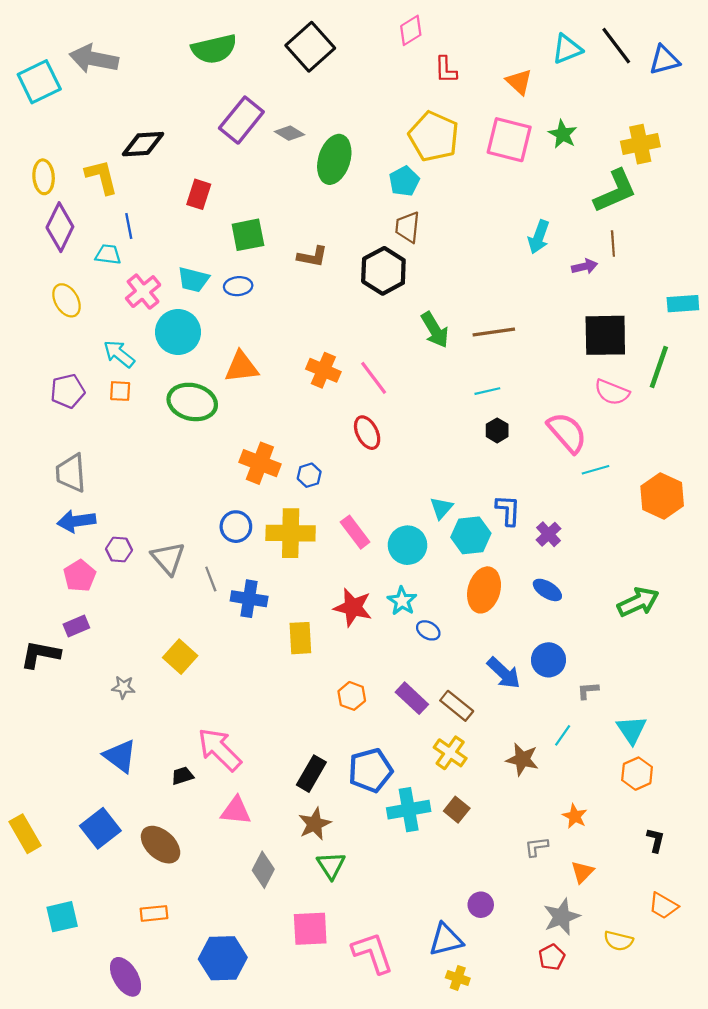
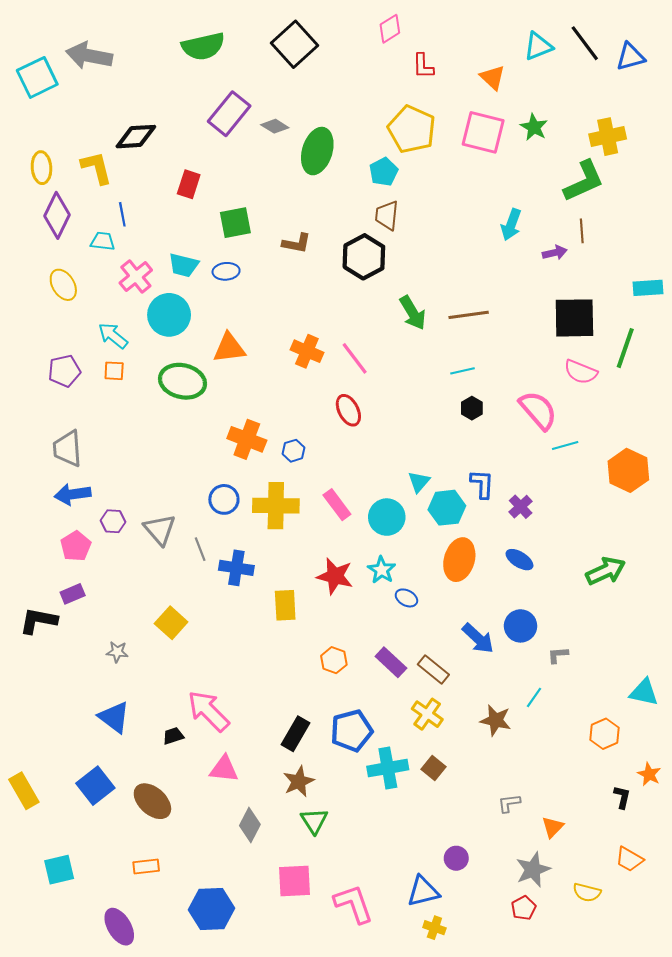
cyan triangle: (632, 730) -> (644, 692), moved, turned -44
orange star: (575, 816) -> (649, 774), moved

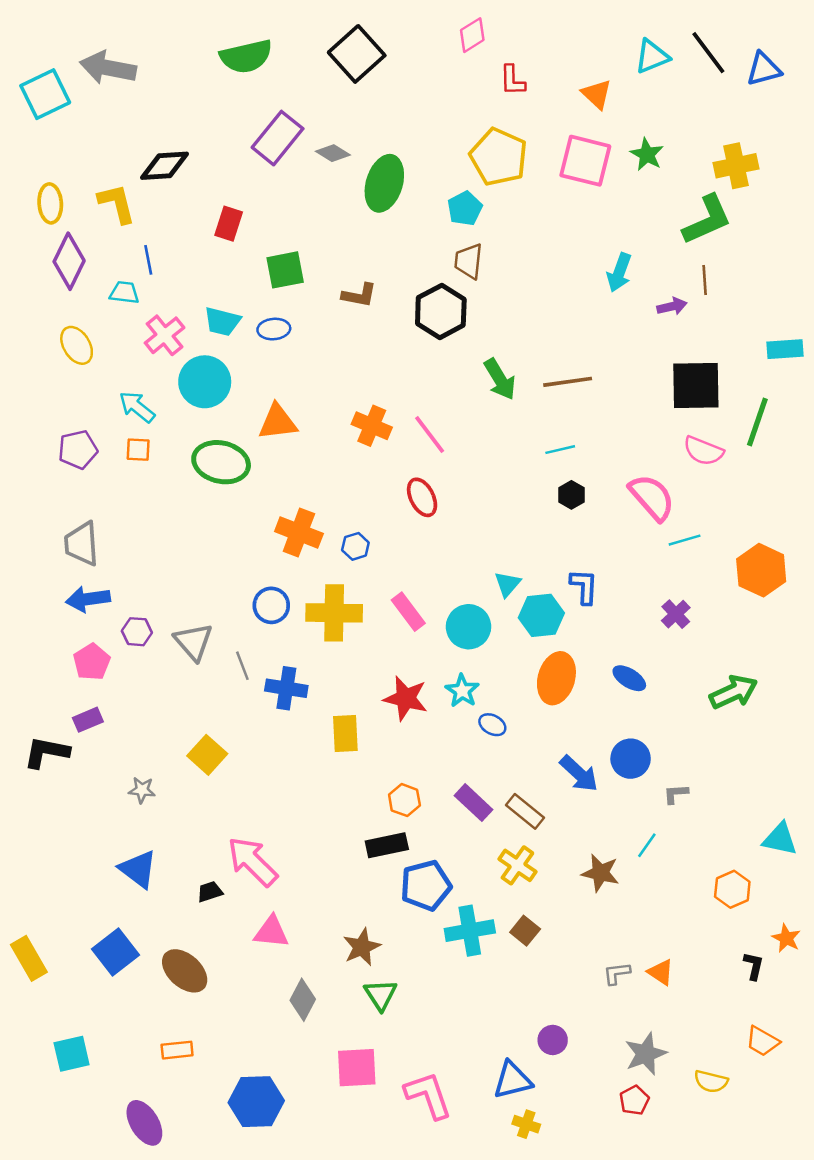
purple cross: (521, 507) -> (676, 614), moved
black rectangle: (296, 734) -> (387, 845), moved, turned 48
orange triangle: (553, 827) -> (661, 972), moved, turned -40

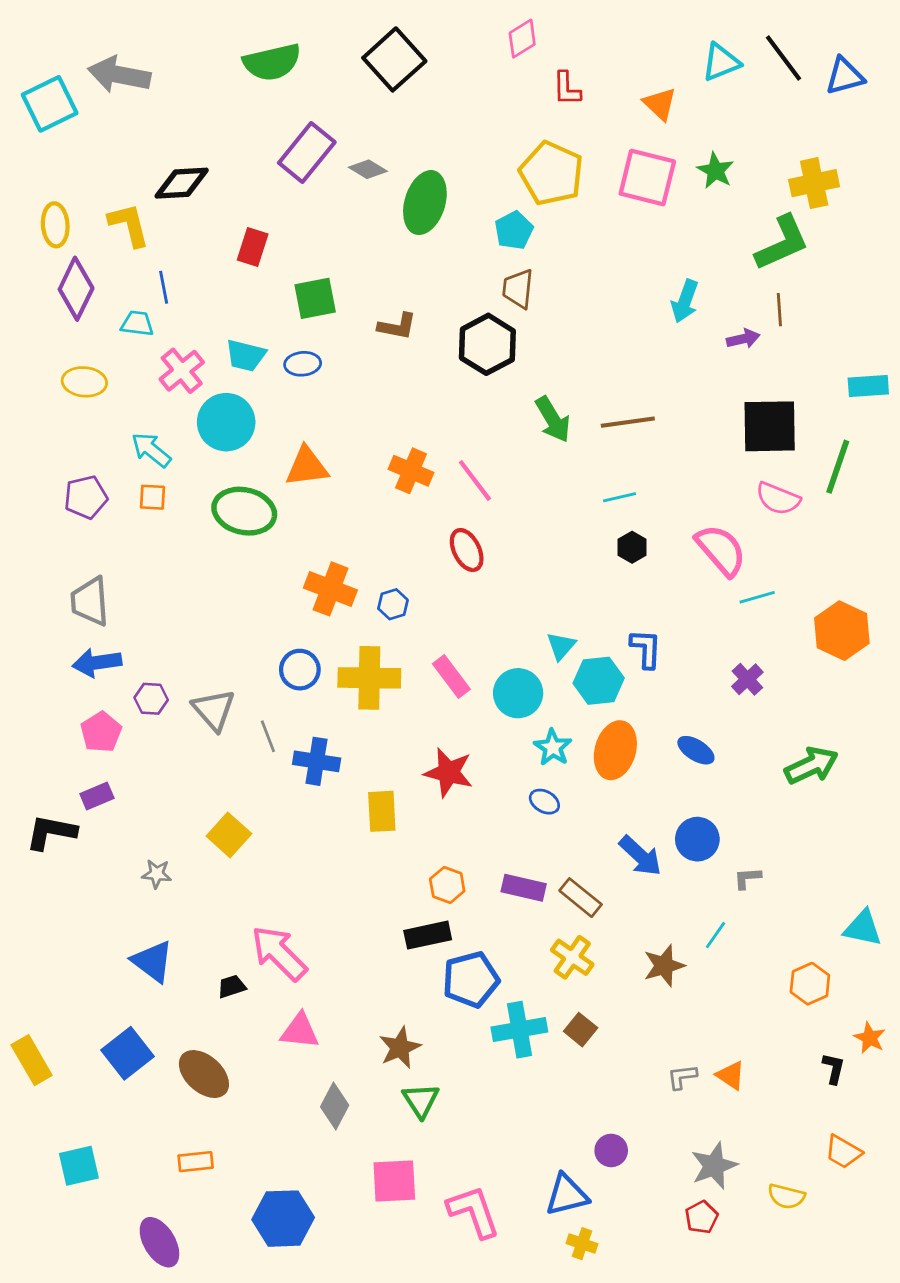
yellow ellipse: (77, 345) -> (84, 382), turned -54
cyan star: (462, 691) -> (553, 747), moved
purple rectangle: (474, 803) -> (524, 888), turned -30
brown star: (600, 873) -> (664, 966), turned -30

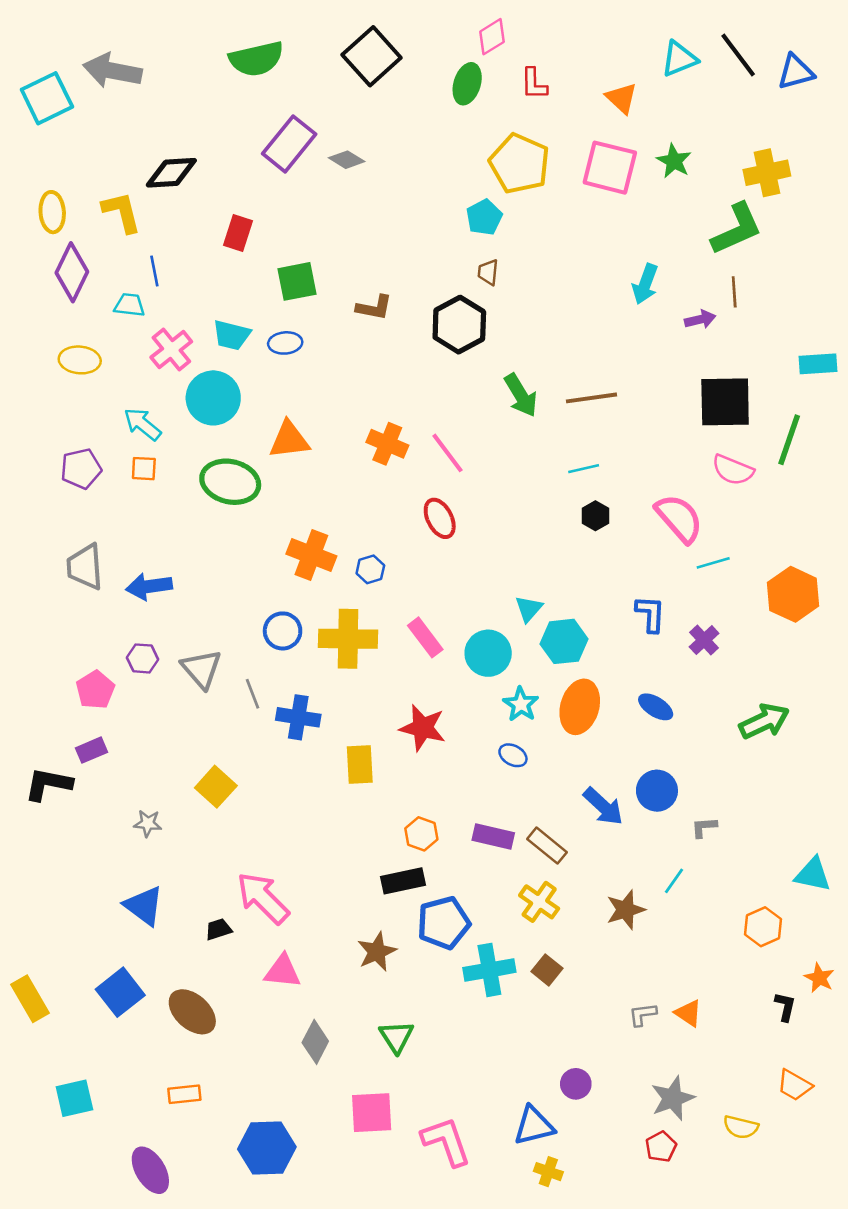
green ellipse: (425, 203) -> (467, 84), moved, size x0.7
brown trapezoid: (518, 289) -> (488, 272), size x0.7
blue L-shape: (646, 649) -> (650, 614), moved
blue arrow: (97, 663) -> (149, 586), moved
brown star: (400, 1048) -> (377, 952), moved

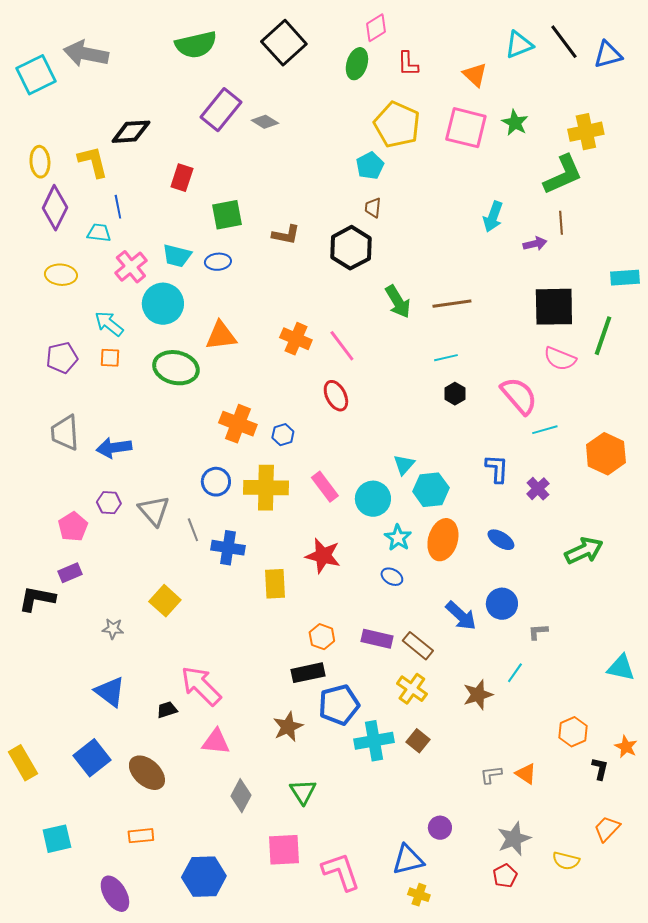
orange hexagon: (763, 927) -> (573, 732), moved
orange trapezoid: (794, 1085) -> (607, 829), turned 104

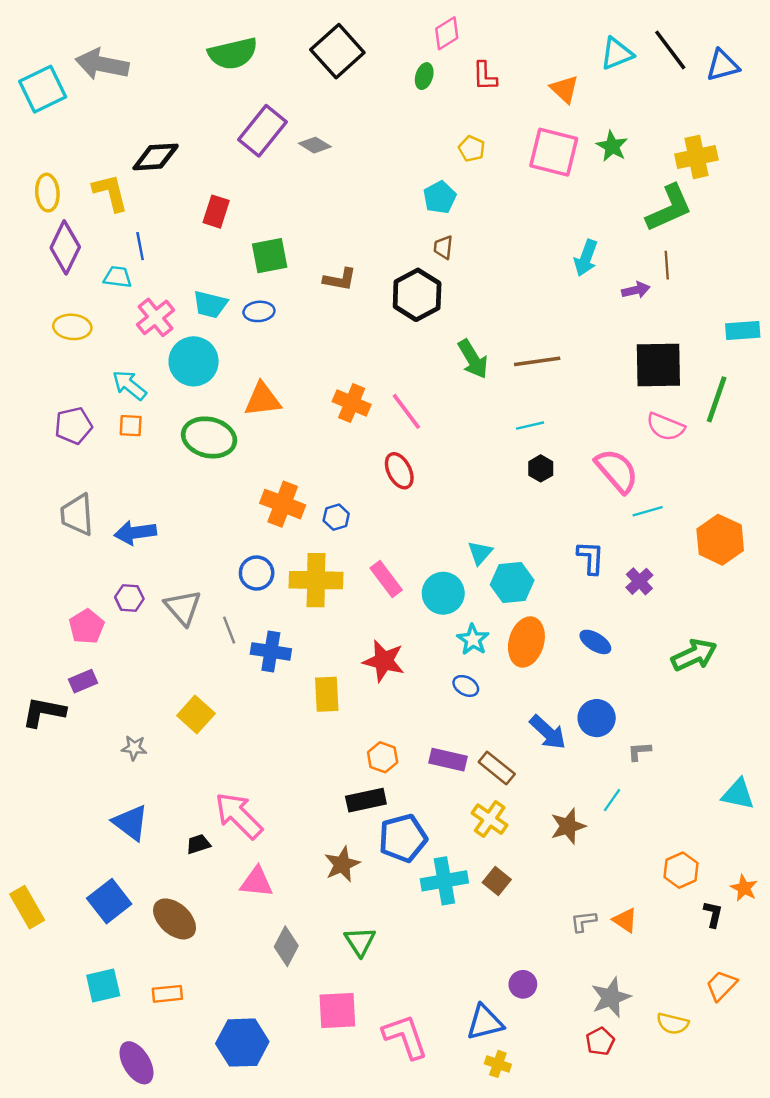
green ellipse: (357, 64) -> (424, 76), size x0.7
yellow pentagon: (397, 125) -> (472, 149), size x0.5
cyan square: (57, 839) -> (103, 986), moved

